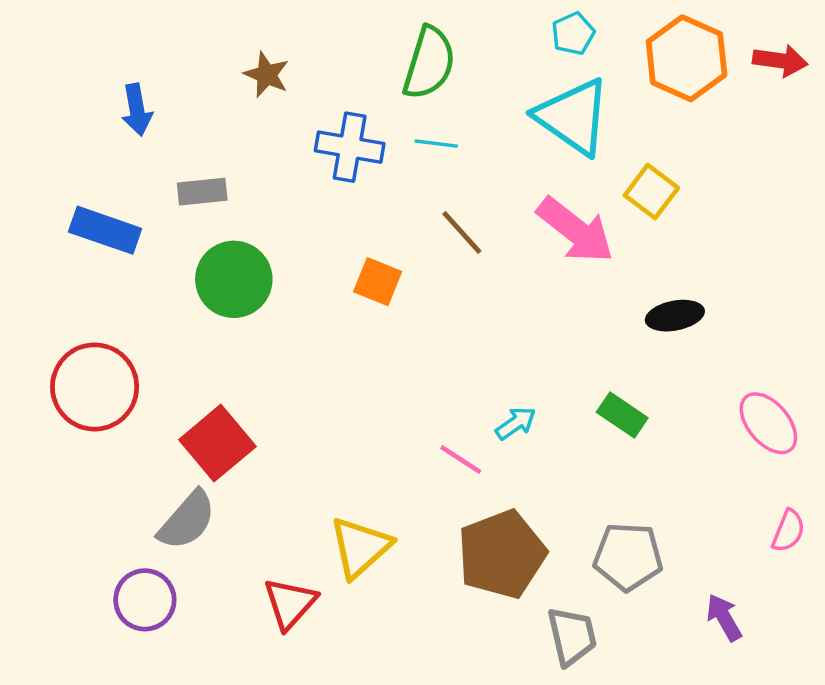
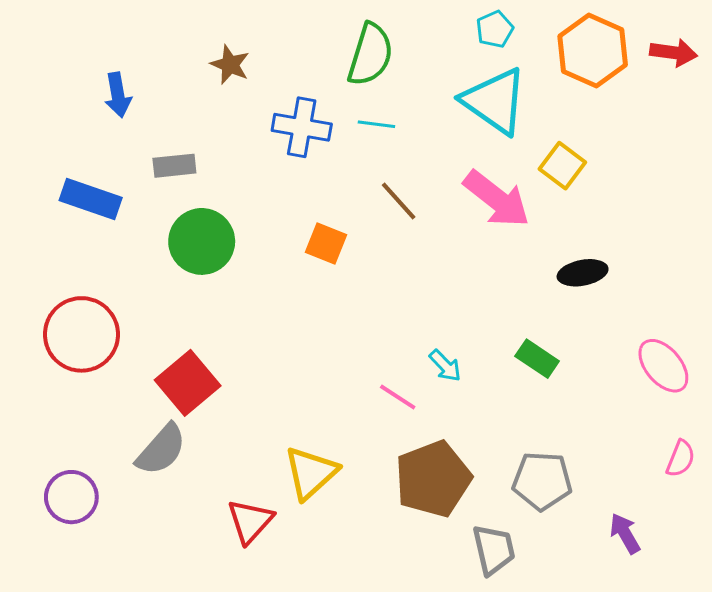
cyan arrow: (516, 423) -> (445, 366), turned 81
purple circle: (145, 600) -> (71, 497), moved

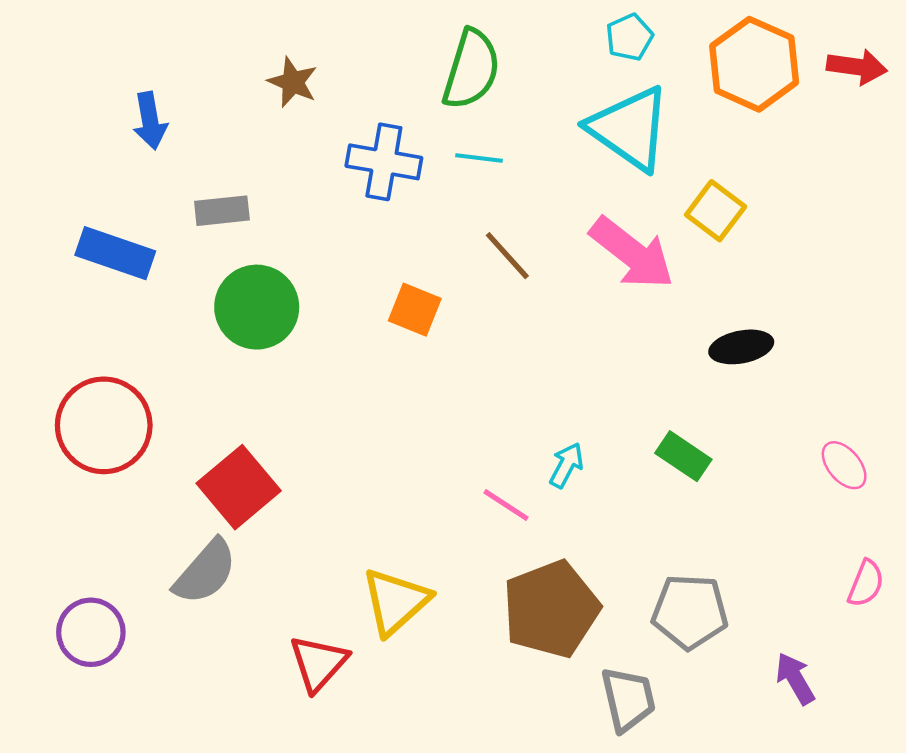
cyan arrow: (445, 366) -> (566, 465), turned -108
pink ellipse: (663, 366) -> (844, 465), size x0.7

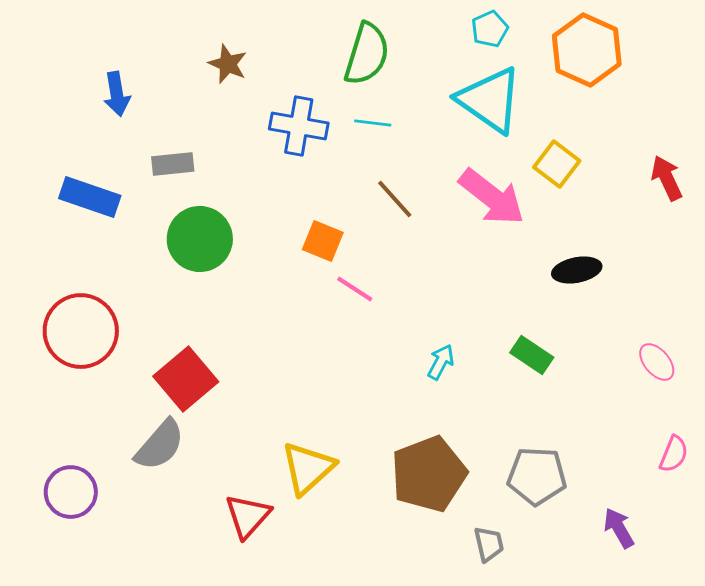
red arrow: (857, 67) -> (667, 178), moved, turned -123
pink line: (506, 505) -> (355, 289), moved
gray trapezoid: (628, 699) -> (489, 544), size x0.7

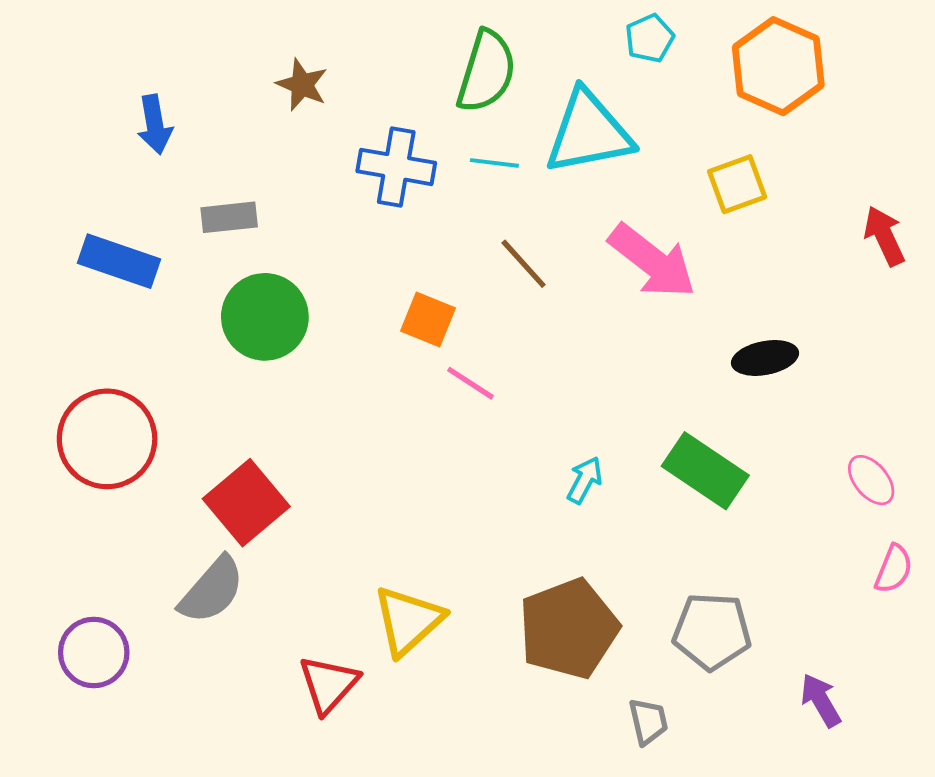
cyan triangle: (490, 100) -> (589, 132), moved, turned -46
yellow square: (557, 164) -> (737, 184), moved, turned 33
green rectangle: (532, 355) -> (705, 471), size x1.5
pink semicircle: (674, 454) -> (894, 569), moved

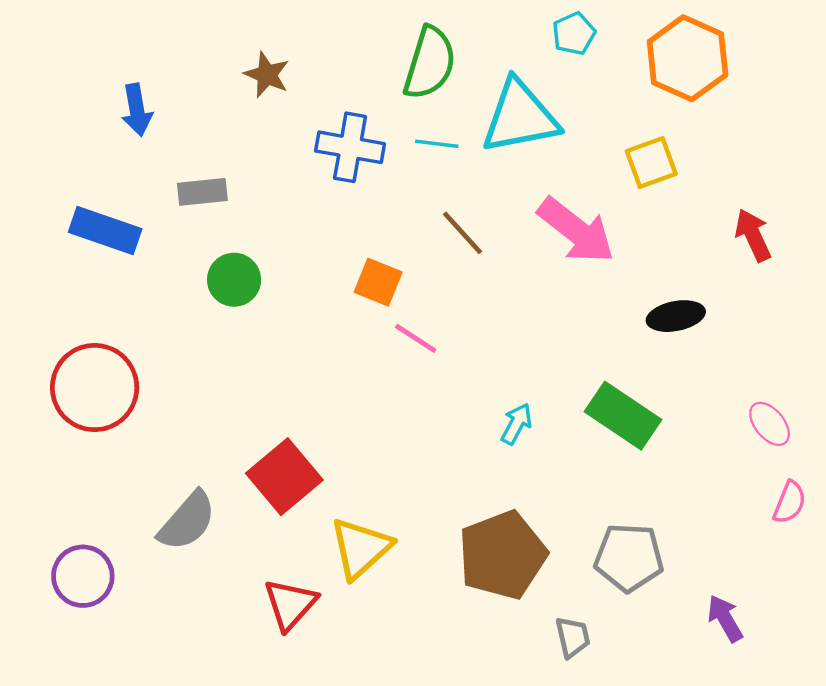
red arrow: (884, 236) -> (753, 235), moved
green circle: (265, 317) -> (234, 280), size x0.7
red square: (246, 503) -> (284, 477), moved

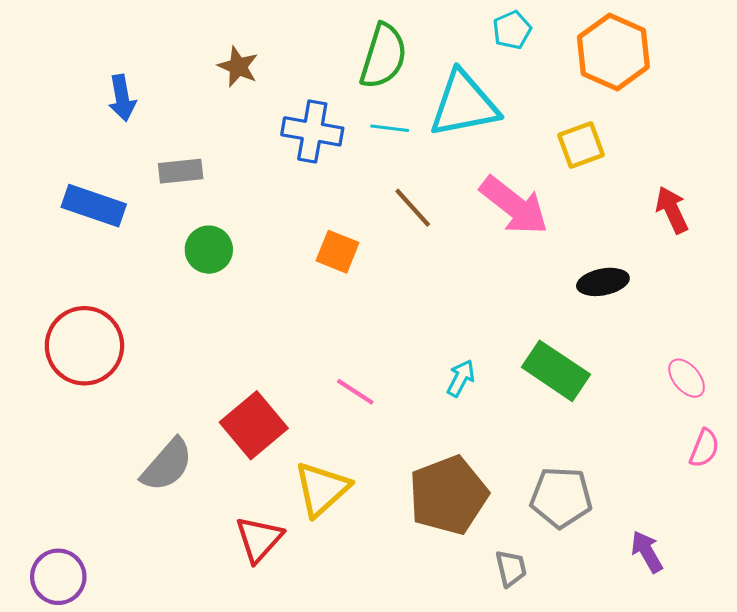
pink line: (416, 338) -> (355, 392), moved
purple circle: (83, 576) -> (58, 577), moved

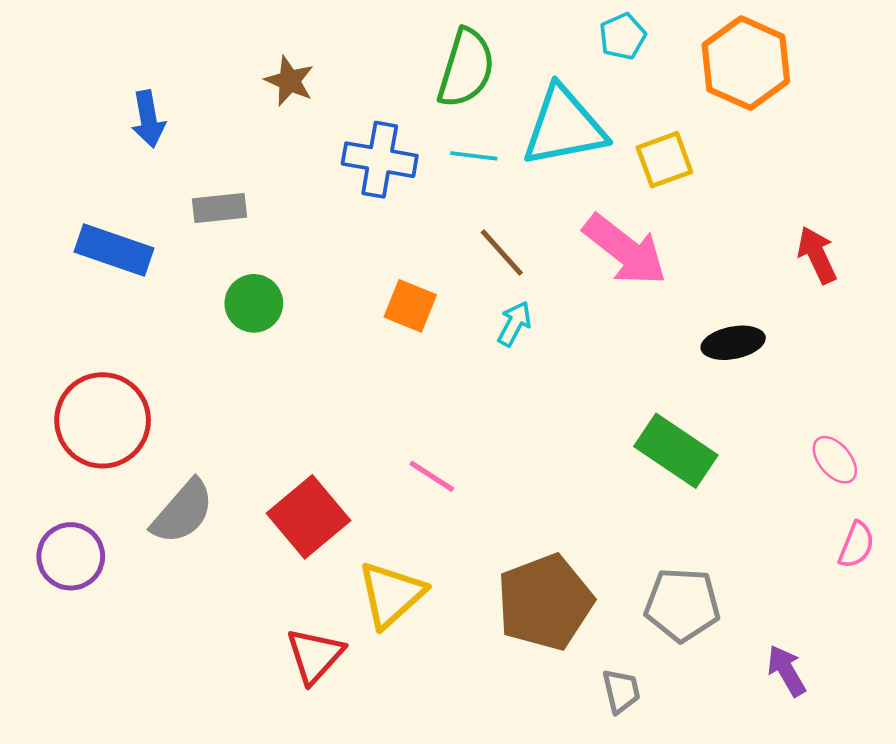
yellow square: (581, 145) -> (664, 160), moved
cyan arrow: (461, 378) -> (514, 324), moved
gray semicircle: (167, 465) -> (183, 512), moved
purple circle: (58, 577) -> (71, 556), moved

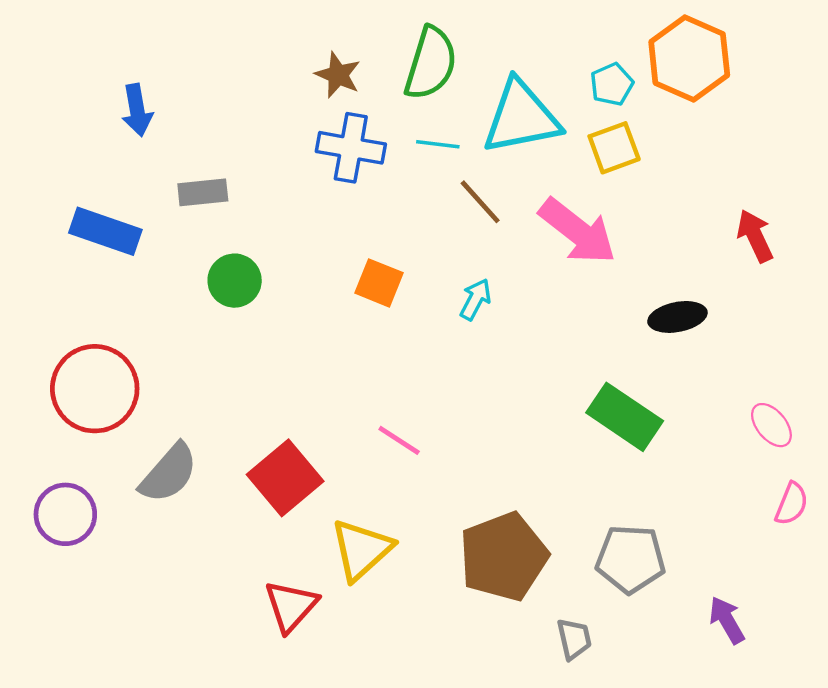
cyan pentagon: (622, 36) -> (612, 84), moved
brown star: (289, 81) -> (338, 75), moved
brown line: (502, 252) -> (480, 202), moved

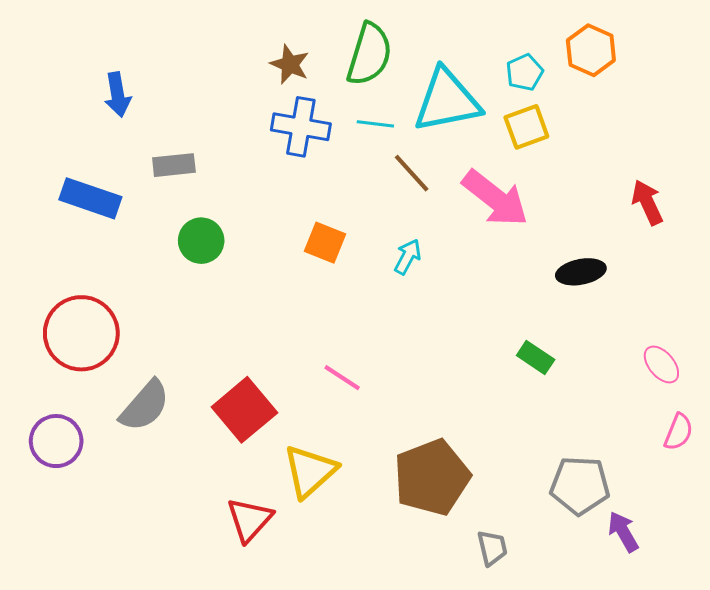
orange hexagon: (689, 58) -> (591, 50), size x0.7
green rectangle: (625, 417) -> (536, 357), size x0.6
gray pentagon: (630, 559) -> (580, 485), moved

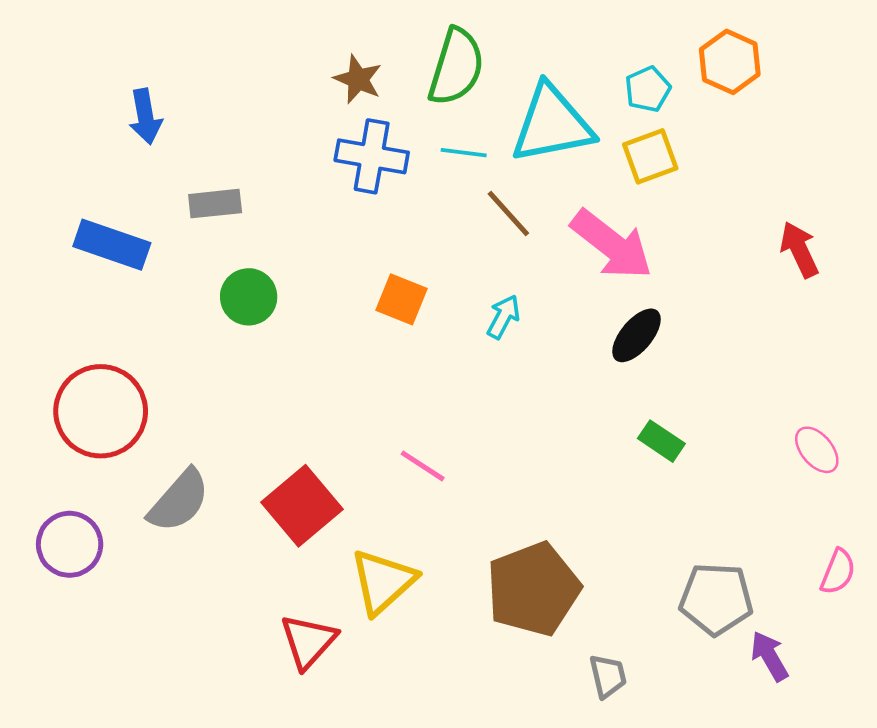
black ellipse: (581, 272) -> (637, 335), moved, turned -39
pink semicircle: (679, 432) -> (838, 572), moved

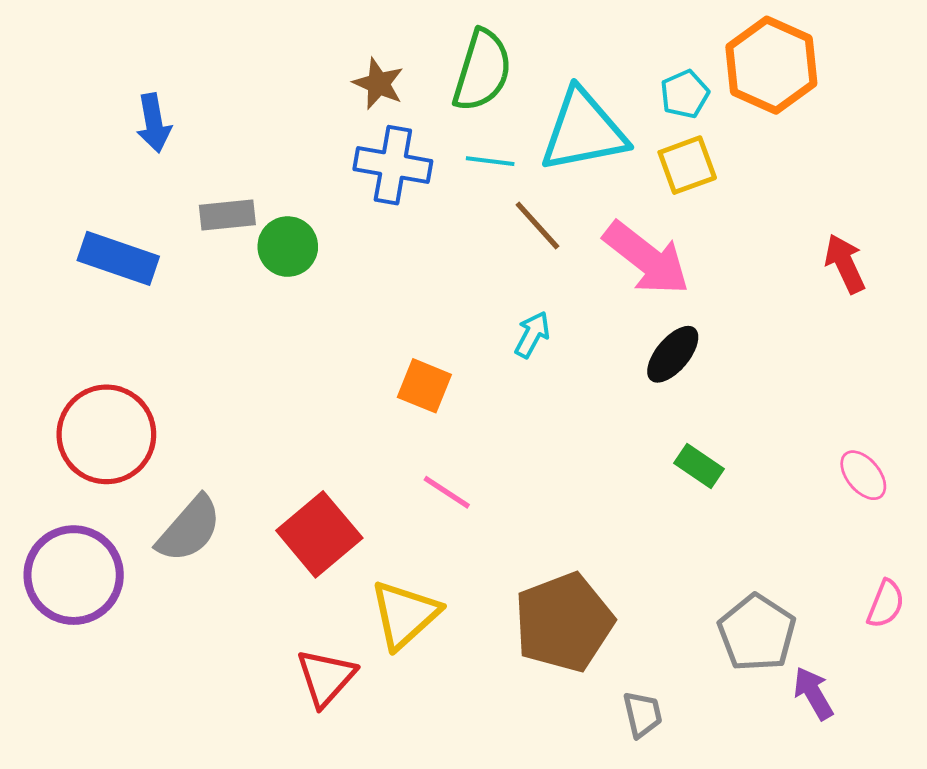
orange hexagon: (730, 62) -> (771, 65), size x1.4
green circle: (249, 297) -> (288, 247), moved
orange square: (402, 299) -> (424, 386), moved
purple circle: (70, 544) -> (74, 575), size x1.4
gray pentagon: (716, 599) -> (757, 633), turned 30

